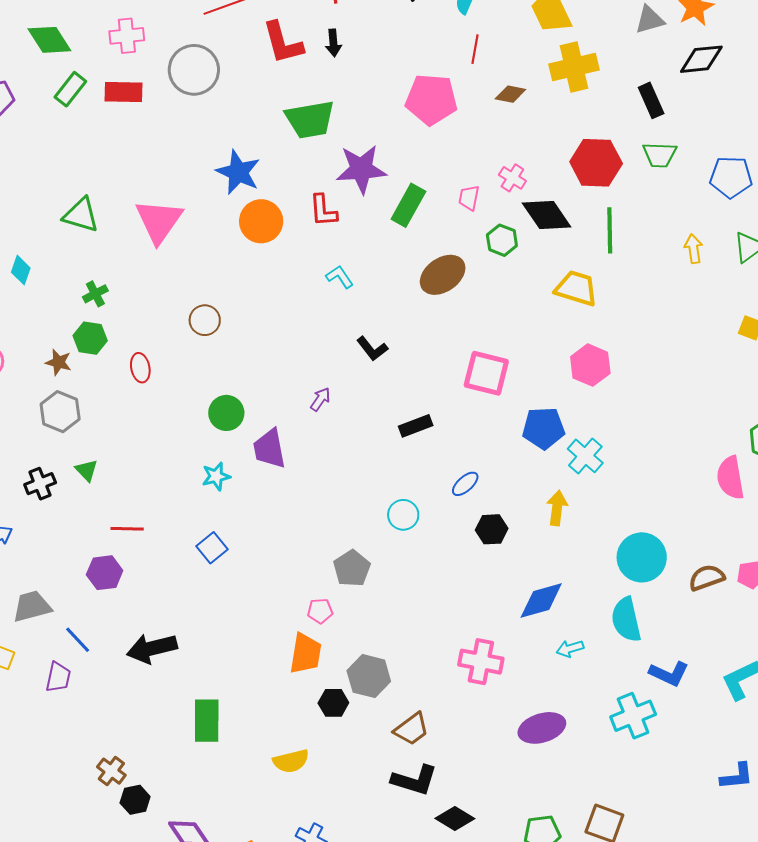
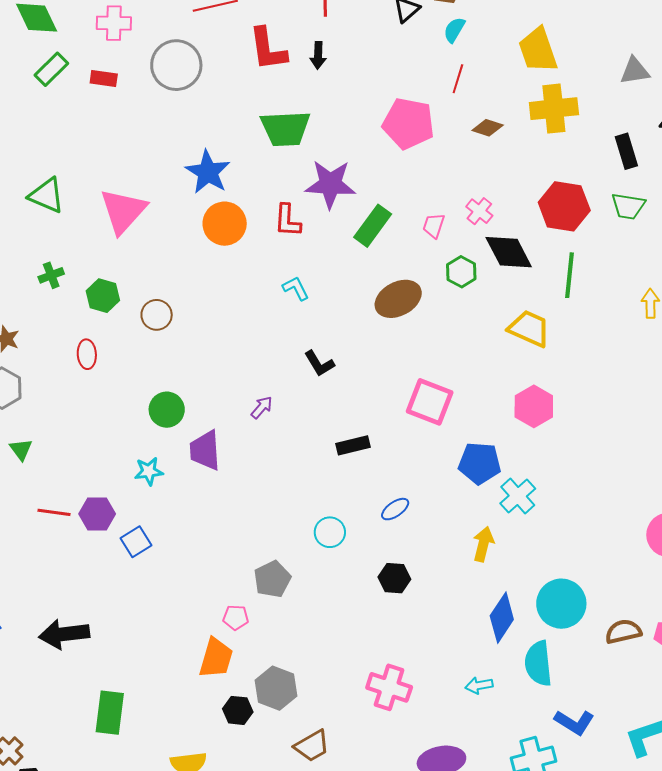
red rectangle: (123, 92) -> (104, 78), size x0.7
green hexagon: (90, 338) -> (103, 296), moved
black hexagon: (492, 529) -> (394, 578), moved
purple hexagon: (105, 573) -> (97, 514), moved
blue diamond: (541, 601) -> (502, 618), moved, turned -48

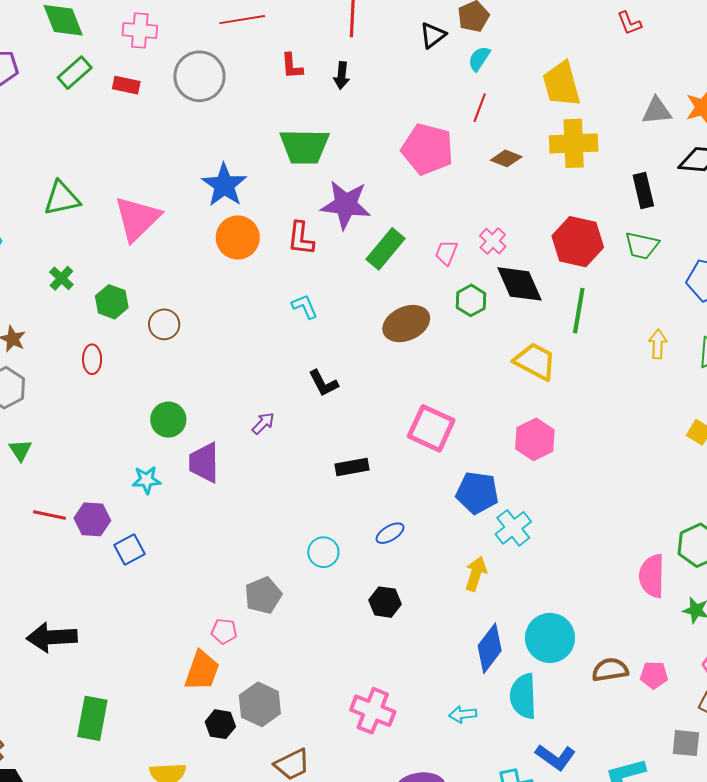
red L-shape: (268, 49) -> (292, 66), size x0.6
green triangle: (47, 195) -> (62, 198), turned -39
green cross: (51, 275) -> (61, 278), turned -30

